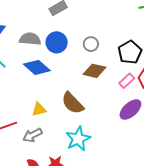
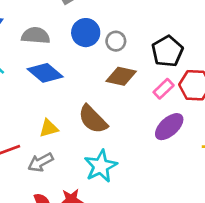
blue circle: (57, 42) -> (86, 33), moved

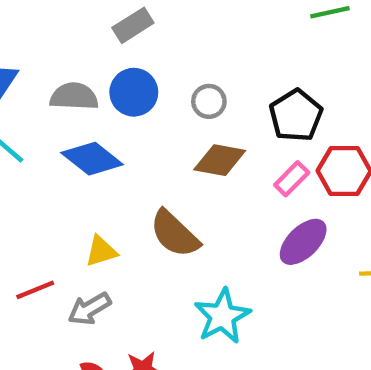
blue circle: (86, 33) -> (134, 92), moved
cyan star: (101, 166) -> (222, 316), moved

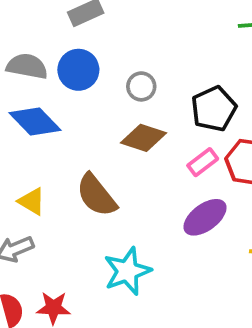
yellow triangle: (101, 251) -> (32, 201), turned 40

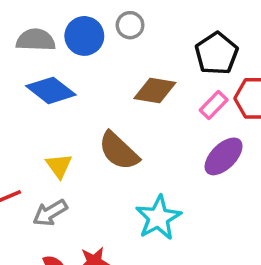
gray circle: (141, 86) -> (130, 25), moved
yellow triangle: (32, 201) -> (59, 166), turned 32

